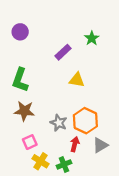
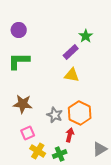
purple rectangle: (63, 52) -> (71, 52), moved
green L-shape: (20, 80) -> (19, 61), moved, turned 70
gray triangle: (100, 145) -> (100, 149), moved

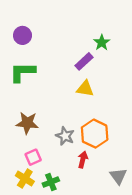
gray triangle: (100, 149) -> (118, 176), turned -35
yellow cross: (38, 151) -> (25, 179), moved
green cross: (60, 154) -> (51, 182), moved

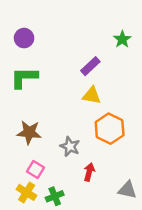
green star: (102, 43) -> (122, 39), moved
orange hexagon: (95, 134) -> (110, 129), moved
pink square: (33, 157) -> (36, 169), turned -35
gray triangle: (118, 176) -> (127, 190), turned -42

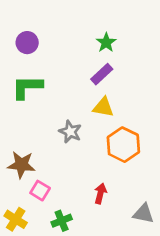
green star: (122, 39) -> (106, 43), moved
brown star: (29, 132) -> (21, 165), moved
gray star: (70, 146) -> (70, 132), moved
yellow cross: (27, 192) -> (16, 219), moved

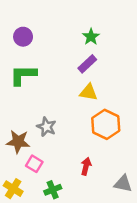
gray star: (70, 132) -> (47, 127), moved

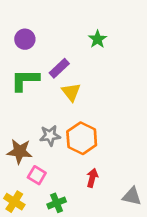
purple rectangle: (87, 64) -> (59, 68), moved
yellow triangle: (88, 92) -> (71, 92), moved, turned 42
orange hexagon: (106, 124) -> (82, 138), moved
gray star: (47, 127) -> (50, 136), turned -30

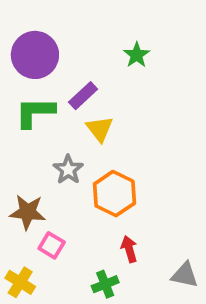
purple circle: (25, 39) -> (35, 55), size x1.6
gray star: (50, 136) -> (68, 170), moved, turned -30
red arrow: (92, 178) -> (129, 249), turned -30
green cross: (57, 203) -> (105, 284), moved

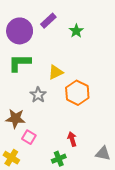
purple rectangle: (83, 96) -> (48, 21), moved
yellow triangle: (100, 129) -> (56, 72), turned 42
orange hexagon: (114, 194) -> (77, 93), moved

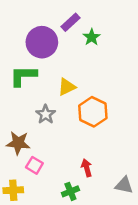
purple rectangle: (48, 21) -> (70, 22), moved
purple circle: (20, 31) -> (42, 42), moved
yellow cross: (11, 158) -> (13, 190), turned -35

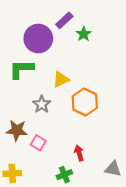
pink square: (34, 165) -> (38, 143), moved

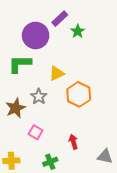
brown star: (17, 130) -> (16, 108), moved, turned -30
green cross: (64, 175) -> (50, 162), moved

